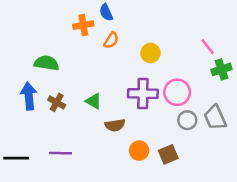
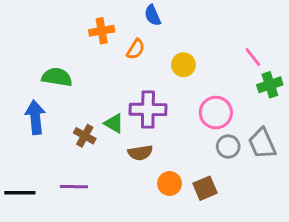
blue semicircle: (106, 12) -> (153, 15), moved
purple cross: (143, 94) -> (148, 109), moved
brown cross: (57, 102) -> (85, 136), moved

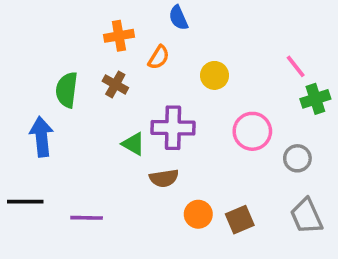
green semicircle: (57, 77) -> (67, 90), turned -92
brown cross: (85, 136) -> (115, 84), moved
gray trapezoid: (262, 143) -> (306, 216), moved
gray circle: (228, 146) -> (297, 158), moved
black line: (20, 193) -> (25, 202), moved

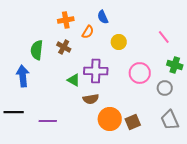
blue semicircle: (178, 18) -> (103, 17), moved
green cross: (315, 99) -> (175, 65), moved, turned 35
orange circle: (198, 214) -> (110, 119), size x1.5

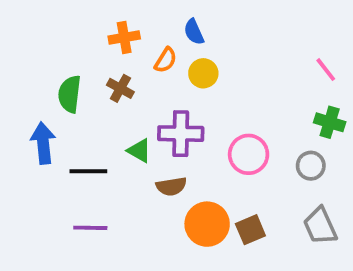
pink line: (164, 37) -> (326, 70), moved
yellow circle: (119, 42) -> (203, 73), moved
pink circle: (140, 73) -> (249, 154), moved
black line: (14, 112) -> (88, 171), moved

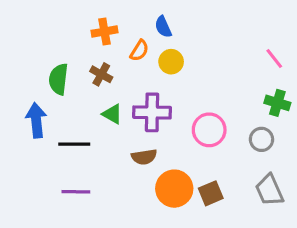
green triangle: (139, 151) -> (112, 114), moved

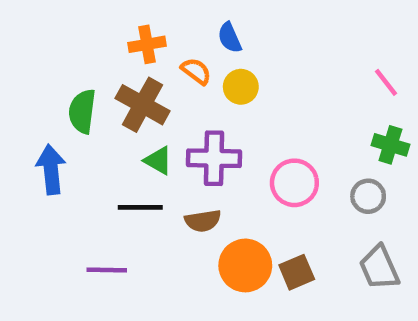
orange semicircle: (139, 51) -> (196, 71), turned -85
brown cross: (101, 74) -> (143, 105), size x1.6
black line: (74, 144) -> (140, 207), moved

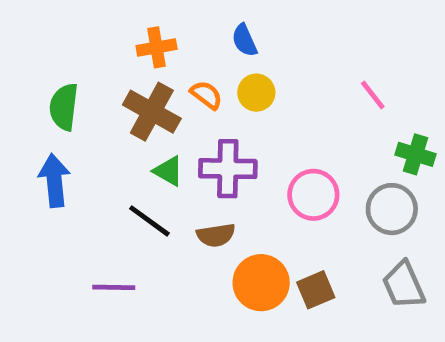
orange semicircle: (196, 71) -> (206, 95), moved
pink line: (386, 82) -> (373, 95), moved
green semicircle: (82, 111) -> (64, 107), moved
gray circle: (368, 196) -> (392, 209), size x1.4
black line: (140, 207) -> (149, 221), turned 36

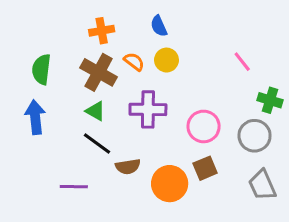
green triangle: (168, 171) -> (95, 111), moved
brown semicircle: (216, 235) -> (128, 167), moved
brown square: (316, 290) -> (205, 168), moved

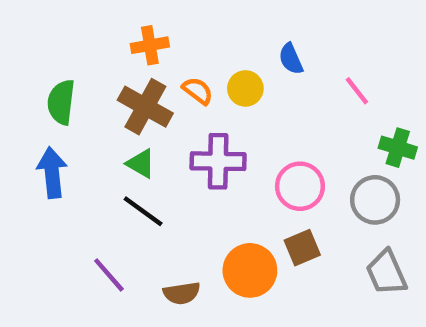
blue semicircle: (159, 26) -> (291, 59), moved
brown semicircle: (128, 167) -> (182, 293), moved
purple line: (74, 187) -> (109, 275), turned 48

